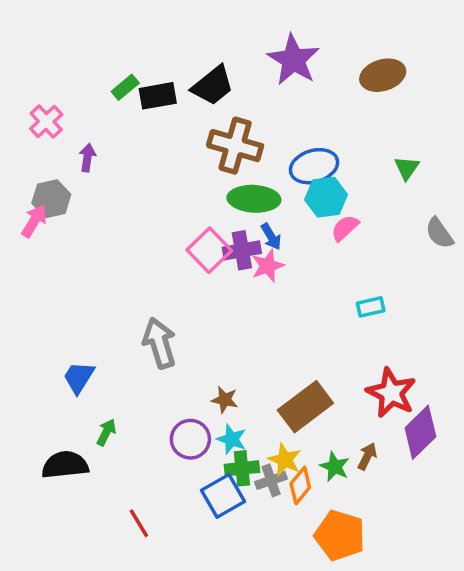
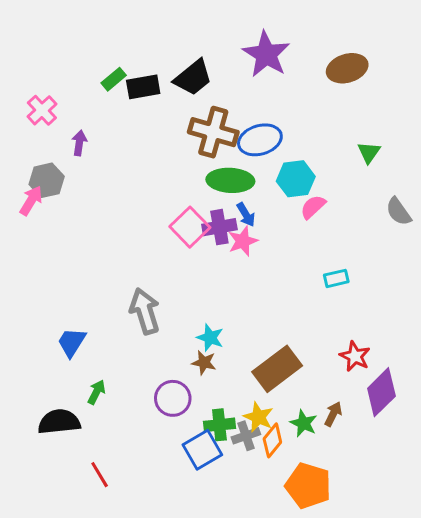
blue ellipse: (314, 166) -> (260, 140), moved
red star: (391, 393) -> (355, 356), size x0.7
cyan star: (232, 439) -> (210, 338), moved
red line: (139, 523) -> (100, 475), moved

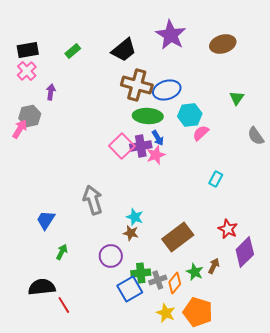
black rectangle: (143, 87) -> (28, 50), moved
cyan rectangle: (336, 278) -> (216, 179), turned -49
yellow star: (258, 417) -> (166, 313), moved
black semicircle: (59, 422) -> (42, 287), moved

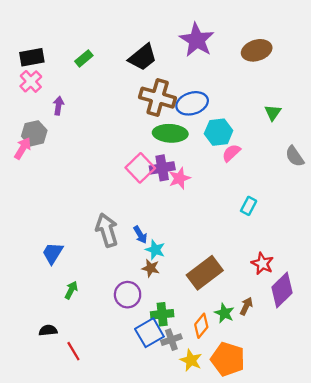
blue arrow: (158, 138) -> (140, 235), moved
gray cross: (158, 280) -> (171, 340), moved
black semicircle: (42, 287) -> (48, 330), size x0.6

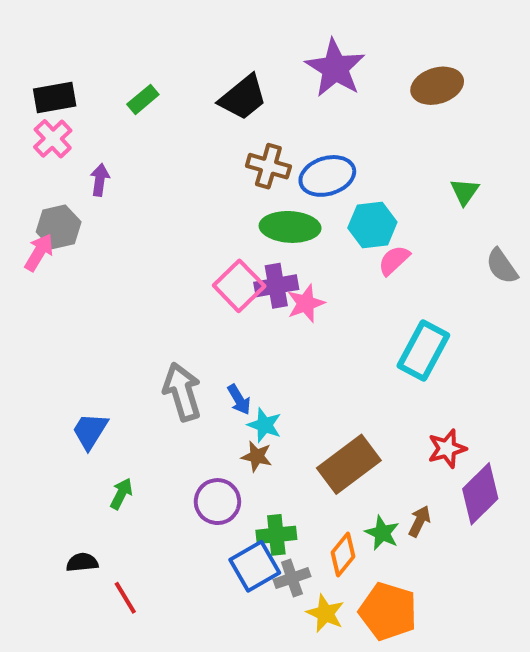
brown cross: (158, 98) -> (268, 166), size x0.7
cyan rectangle: (249, 206) -> (423, 351), size x1.8
red star: (262, 264) -> (447, 449), turned 30

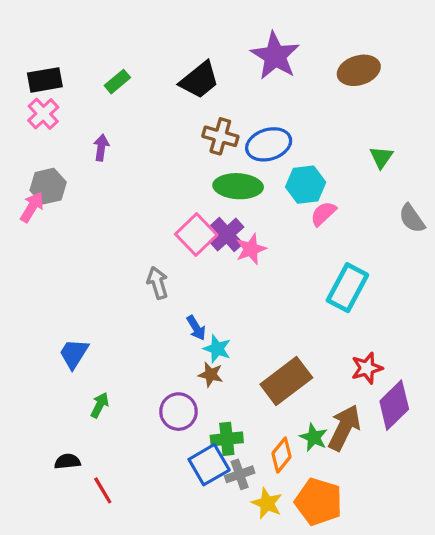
purple arrow: (100, 180) -> (101, 148), moved
purple cross: (276, 286) -> (227, 235), turned -32
gray arrow: (182, 392) -> (158, 283), moved, size x0.7
brown arrow: (419, 521) -> (344, 428), size x1.8

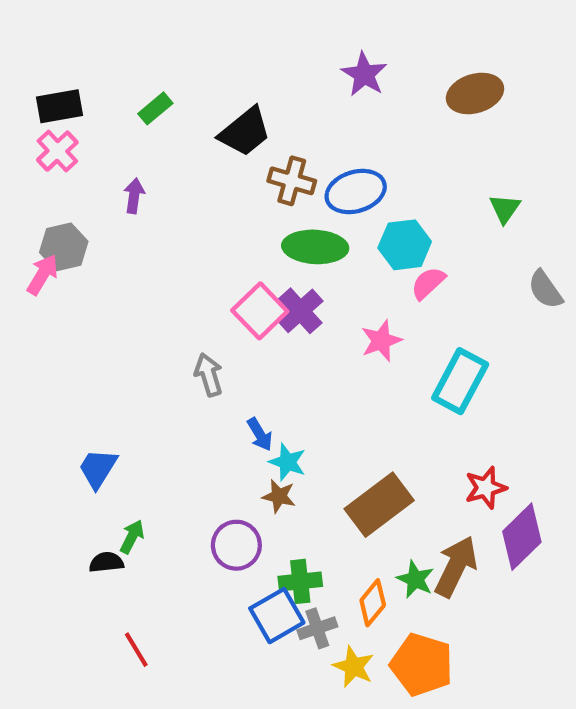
purple star: (275, 56) -> (364, 74), size x0.7
black trapezoid: (199, 80) -> (245, 132), moved
pink star: (251, 249) -> (381, 341), moved
black semicircle: (67, 461) -> (106, 562), moved

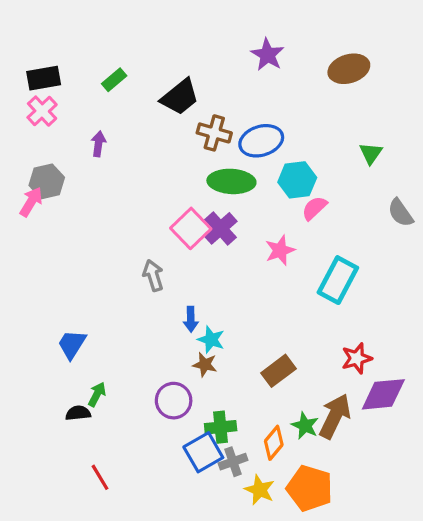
blue arrow: (260, 434) -> (191, 319), turned 30
brown rectangle: (379, 505) -> (278, 371), size x0.7
purple diamond: (522, 537) -> (383, 394), turned 39

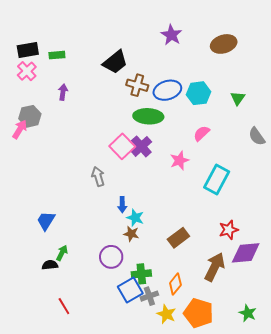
green rectangle: (114, 80) -> (57, 55), moved, turned 35
cyan hexagon: (297, 180) -> (199, 93), moved
green star: (305, 426) -> (248, 313), moved

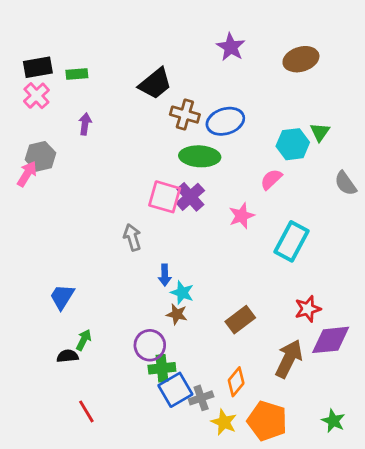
cyan hexagon: (199, 93) -> (293, 144), moved
pink square: (122, 146) -> (165, 197), turned -30
green cross: (141, 274) -> (162, 368), moved

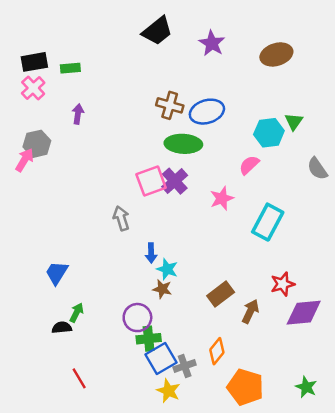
black trapezoid: (155, 83) -> (157, 31), moved
pink square: (165, 197) -> (151, 181), turned -36
brown arrow: (289, 359) -> (250, 311), moved, size x0.7
yellow star: (224, 422) -> (168, 391), moved

